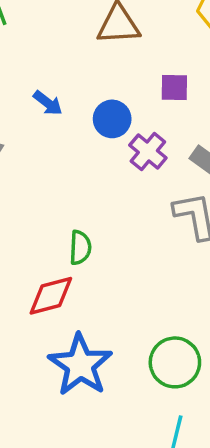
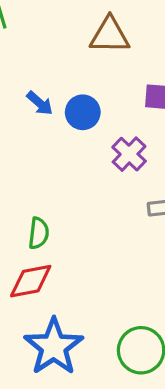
blue circle: (112, 119) -> (83, 112), moved
green semicircle: (80, 248) -> (39, 233), moved

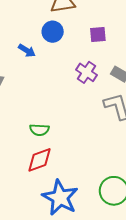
blue circle: (83, 112) -> (53, 32), moved
green semicircle: (39, 233) -> (39, 130), turned 96

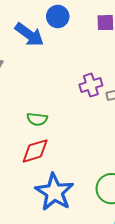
blue arrow: (27, 50) -> (29, 35), size x1.6
purple cross: (87, 72) -> (91, 85), moved, turned 35

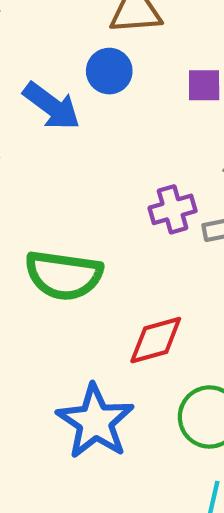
green semicircle: (37, 119) -> (64, 275), size x1.8
red diamond: (35, 151) -> (156, 340), moved

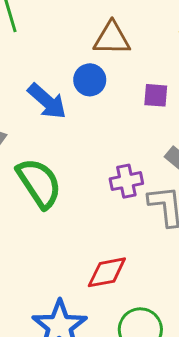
green semicircle: (64, 275) -> (39, 183), moved, turned -136

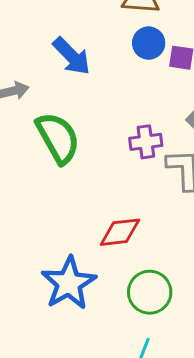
blue circle: (90, 80) -> (149, 43), moved

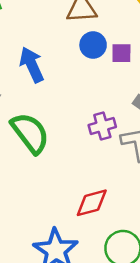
blue arrow: (72, 56) -> (32, 65), turned -152

